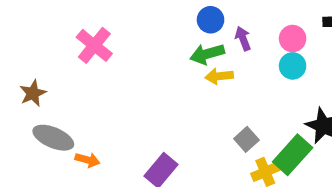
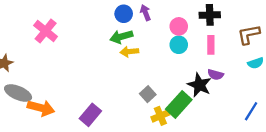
purple arrow: (243, 39) -> (145, 13), moved
orange arrow: (87, 160) -> (41, 108), size x1.6

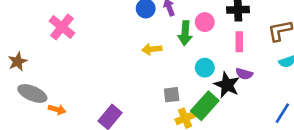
green arrow: (121, 37) -> (185, 33), moved, turned -70
cyan circle: (179, 45) -> (205, 68), moved
gray square: (148, 94) -> (172, 95), turned 35
orange arrow: (41, 108) -> (57, 110), size x0.6

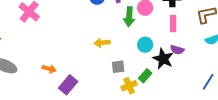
yellow arrow: (152, 49) -> (102, 43), moved
green rectangle: (205, 106) -> (145, 76), size x0.6
orange arrow: (57, 110) -> (49, 69), moved

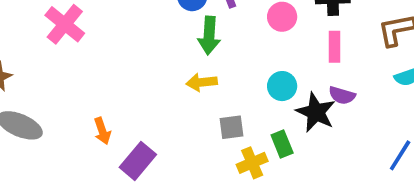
green arrow: (129, 17) -> (209, 35), moved
orange arrow: (49, 69) -> (102, 131), turned 56
green rectangle: (145, 76) -> (282, 144), turned -64

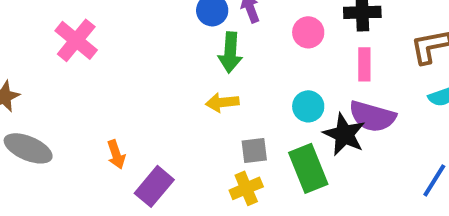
purple semicircle: (342, 95) -> (372, 116), size x1.6
green rectangle: (282, 144) -> (308, 168), size x1.6
yellow cross: (252, 163) -> (246, 188), moved

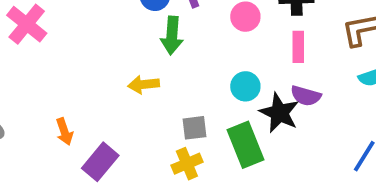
yellow arrow: (222, 102) -> (144, 84), moved
purple semicircle: (372, 116) -> (306, 96), size x0.7

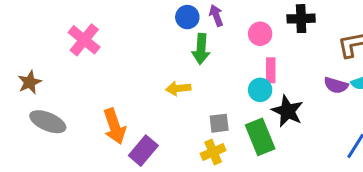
pink rectangle: (298, 47) -> (271, 70), moved
purple semicircle: (306, 96) -> (336, 85), moved
orange arrow: (64, 132) -> (115, 126), size x1.6

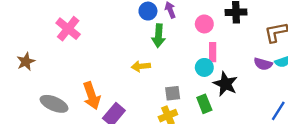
gray ellipse: (48, 122) -> (54, 104), moved
green rectangle: (260, 137) -> (204, 104), size x0.7

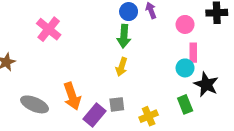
green arrow: (159, 36) -> (124, 36), moved
yellow arrow: (141, 66) -> (122, 67), turned -66
gray square: (173, 93) -> (117, 104), moved

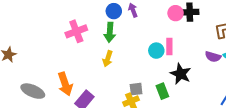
pink circle: (185, 24) -> (176, 13), moved
pink cross: (49, 29) -> (76, 31), moved, turned 30
cyan circle: (185, 68) -> (156, 51), moved
gray square: (117, 104) -> (136, 89), moved

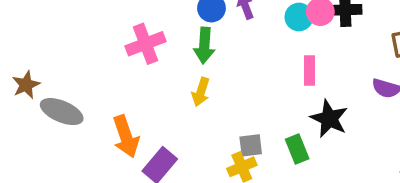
cyan circle: (156, 51) -> (299, 17), moved
gray ellipse: (33, 91) -> (62, 112), moved

